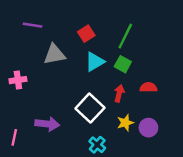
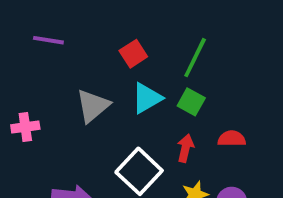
gray triangle: (55, 54) -> (93, 106), moved, turned -30

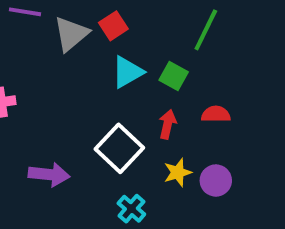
green line: (195, 58) -> (206, 30), moved
gray triangle: (93, 106) -> (71, 34), moved

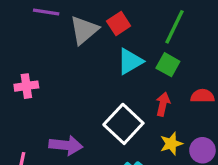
green line: (206, 30) -> (174, 27), moved

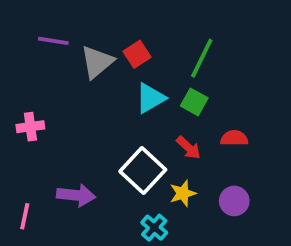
red arrow: (163, 104) -> (189, 148), turned 120
yellow star: (171, 144) -> (183, 193), moved

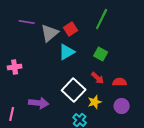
green line: (202, 58) -> (102, 19), moved
cyan triangle: (150, 98) -> (67, 52), moved
red semicircle: (234, 138) -> (120, 82), moved

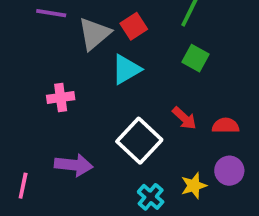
green square: (101, 54) -> (196, 58), moved
pink cross: (15, 67) -> (61, 98), moved
yellow star: (95, 102) -> (194, 186), moved

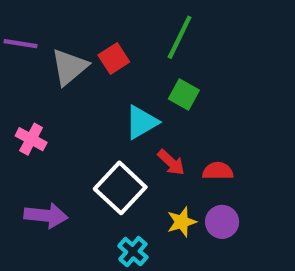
cyan triangle: (126, 69) -> (141, 122), moved
pink cross: (61, 98) -> (31, 139), turned 36
yellow star: (194, 186) -> (182, 222), moved

